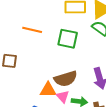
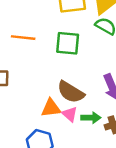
brown semicircle: (66, 79) -> (71, 92), turned 55

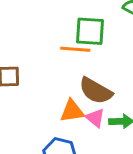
orange line: (23, 38) -> (75, 49), moved

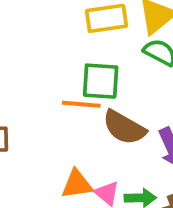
brown semicircle: (96, 91) -> (124, 128), moved

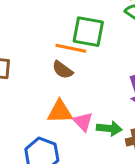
brown semicircle: (124, 128) -> (62, 70), moved, size x0.6

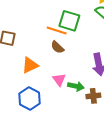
brown semicircle: (62, 70) -> (57, 47), moved
orange triangle: (60, 112) -> (30, 65), moved, turned -30

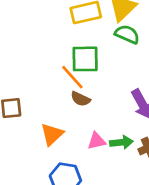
orange line: (57, 30) -> (72, 77), turned 48
pink triangle: (59, 80) -> (97, 141), turned -48

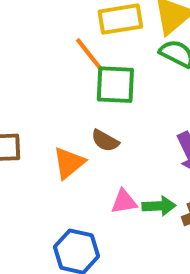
orange line: (72, 77) -> (90, 55), moved
orange triangle: (52, 134) -> (69, 163), moved

